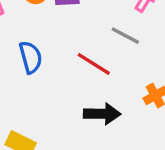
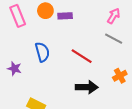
gray line: (125, 36) -> (114, 39), moved

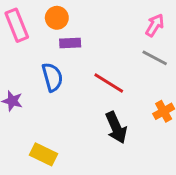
purple rectangle: (65, 16) -> (70, 43), moved
black arrow: (87, 87) -> (116, 128), turned 65

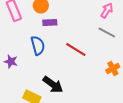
black arrow: (116, 128) -> (53, 84), moved, turned -30

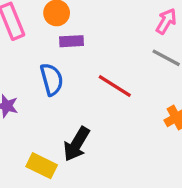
black arrow: (53, 84) -> (77, 144), turned 85

